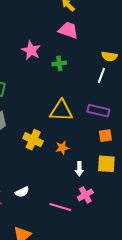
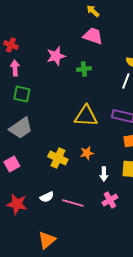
pink star: (31, 50) -> (56, 56), turned 30
yellow cross: (33, 140) -> (58, 158), moved
pink line: (60, 207) -> (73, 203), moved

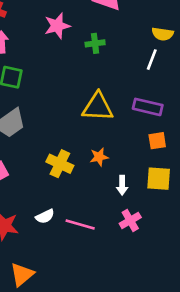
orange triangle: (47, 240) -> (22, 275), moved

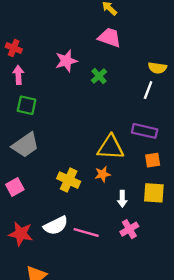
green cross: (95, 43) -> (99, 76), turned -35
yellow triangle: (98, 107) -> (111, 147), moved
white semicircle: (45, 216) -> (56, 226), size x1.5

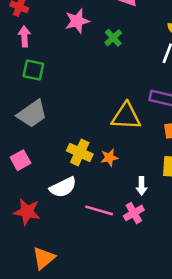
orange star: (102, 174) -> (109, 158), moved
white arrow: (122, 199) -> (142, 186), moved
white semicircle: (56, 226) -> (63, 187), moved
pink cross: (129, 229) -> (134, 213), moved

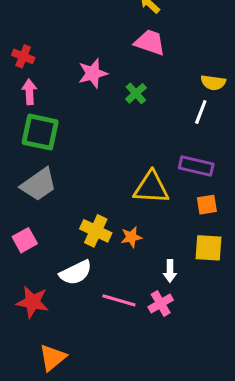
green square: (33, 70) -> (40, 132), size x1.4

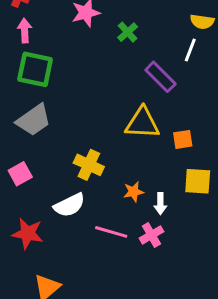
purple rectangle: (196, 166) -> (160, 77), moved, turned 32
orange square: (207, 205) -> (183, 139), moved
orange star: (131, 237) -> (134, 192), moved

